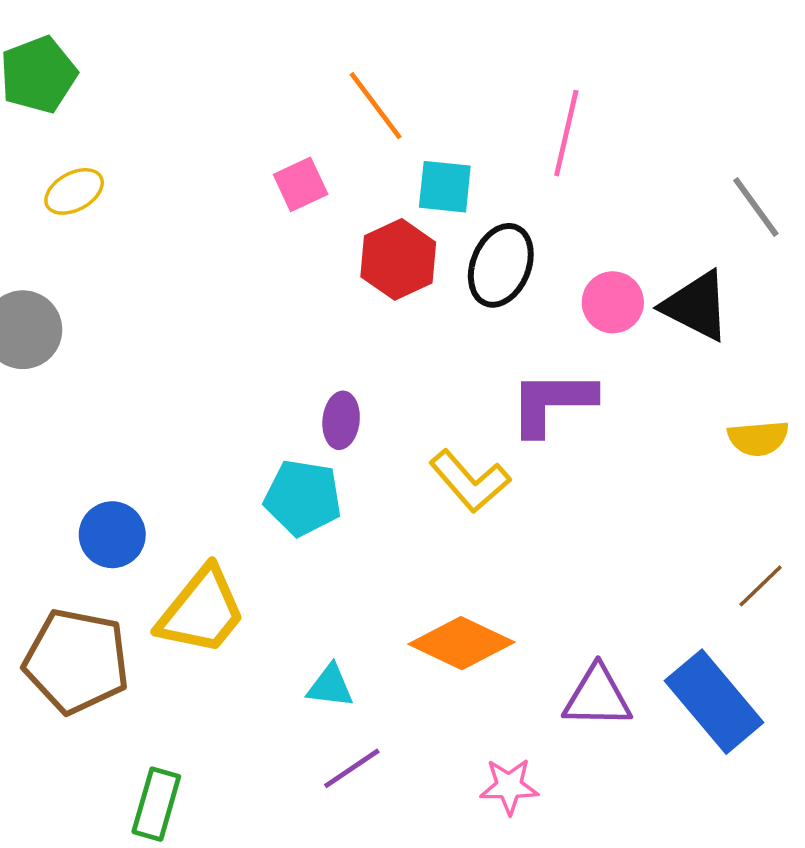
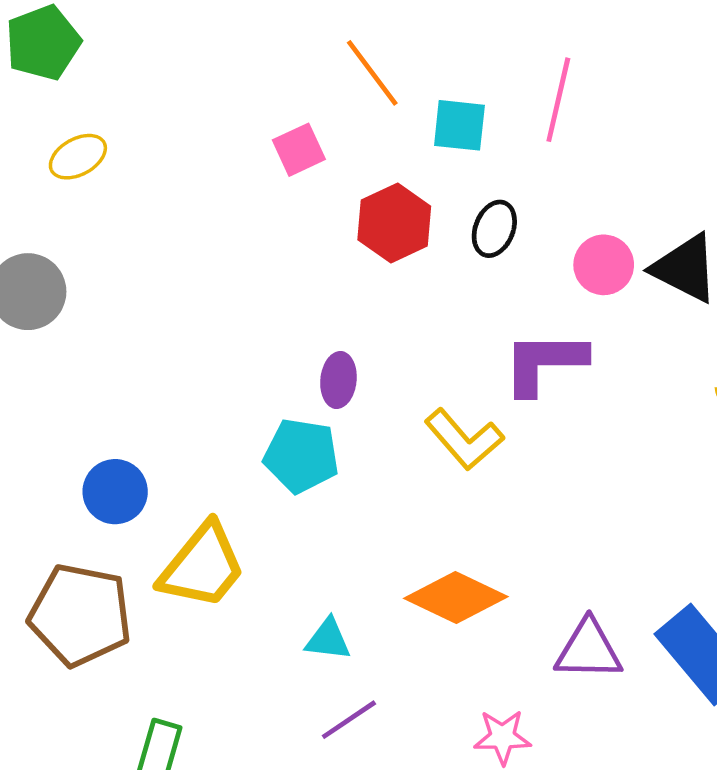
cyan square: (445, 187) -> (459, 125), moved
black ellipse: (501, 265) -> (494, 229), size x0.7

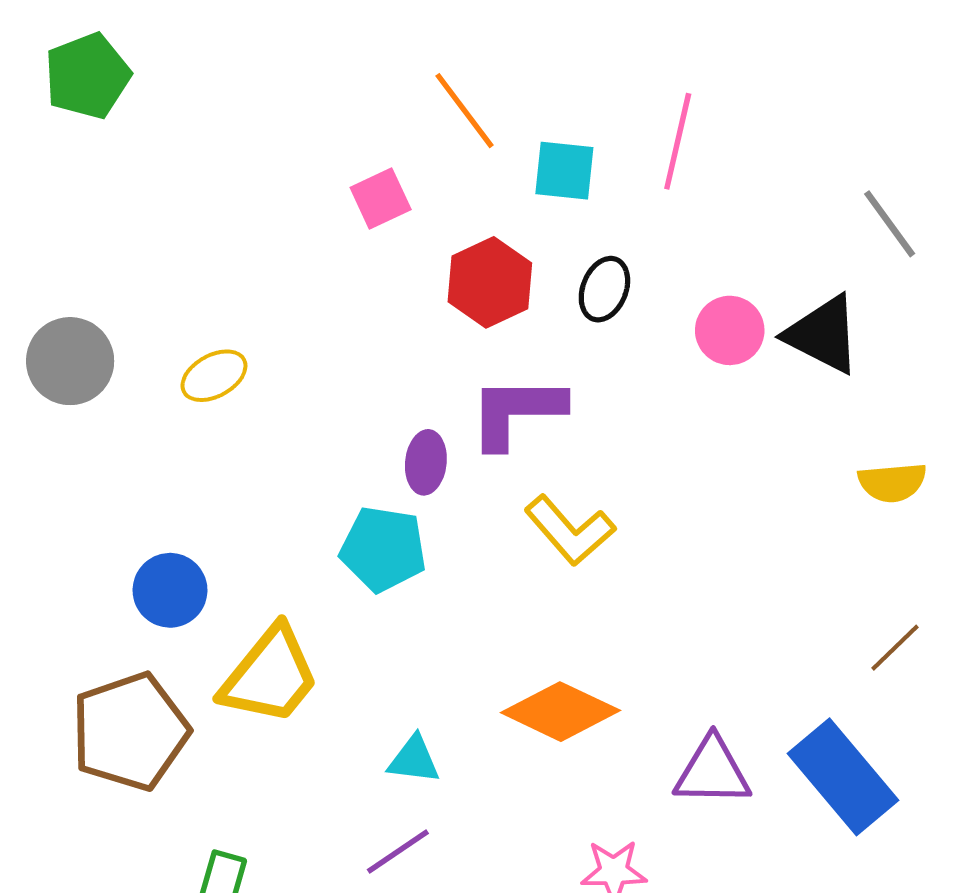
yellow ellipse: (78, 157) -> (214, 376), moved
purple L-shape: (544, 363) -> (516, 412), moved
brown pentagon: (80, 615) -> (130, 732), turned -30
purple line: (349, 720) -> (398, 851), moved

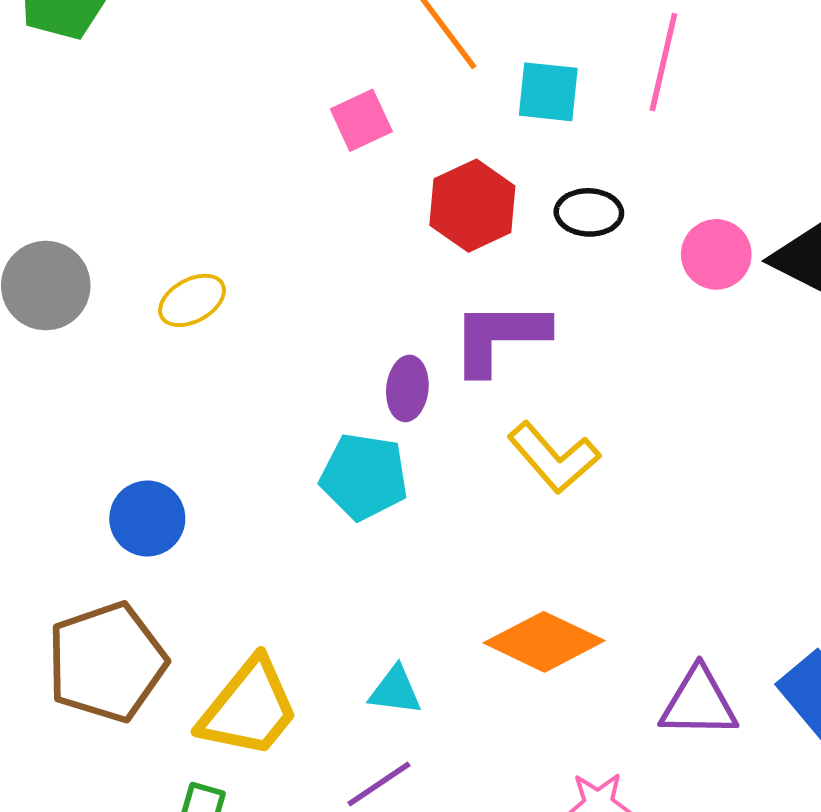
black ellipse: (604, 289) -> (589, 212), turned 70
yellow trapezoid: (270, 676) -> (249, 708), moved

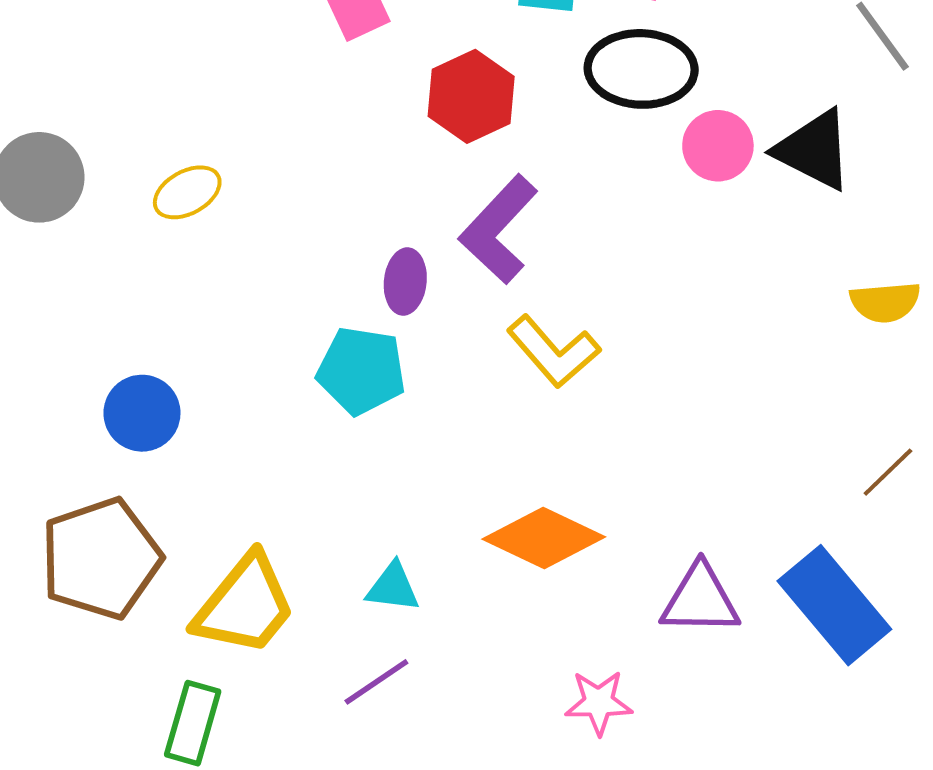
black ellipse: (589, 212) -> (641, 69), moved, size x1.6
purple L-shape: (499, 337) -> (499, 229), turned -47

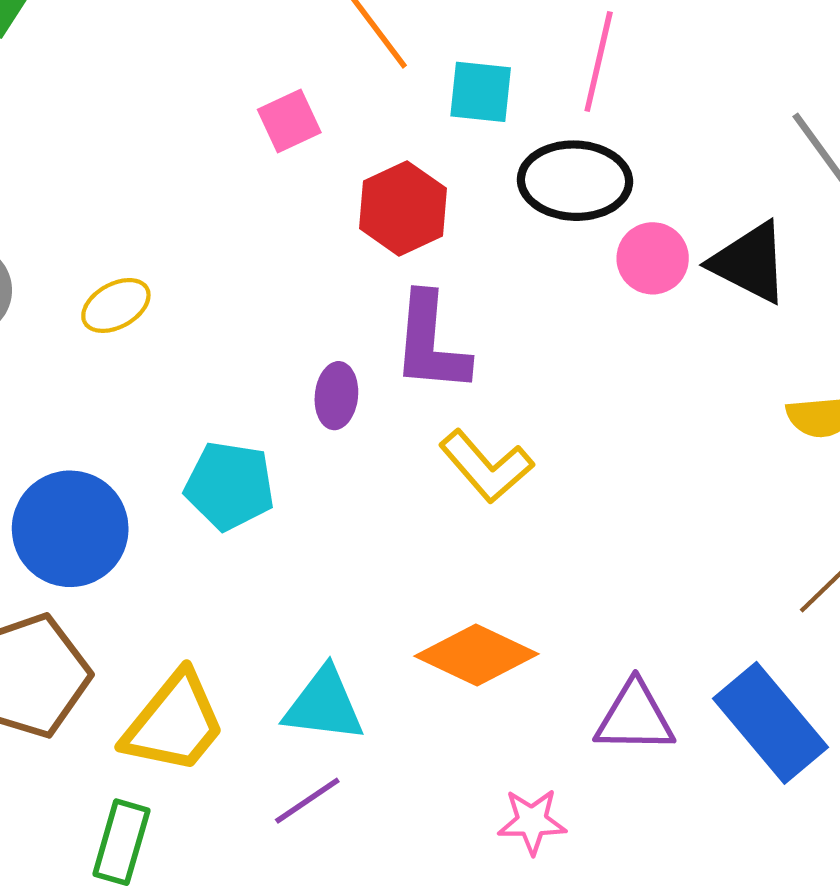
purple L-shape: (499, 229) -> (431, 343), turned -38
cyan pentagon: (361, 371) -> (230, 486), moved
blue circle: (142, 413) -> (70, 529), size x1.5
cyan triangle: (393, 587) -> (324, 705), size x1.5

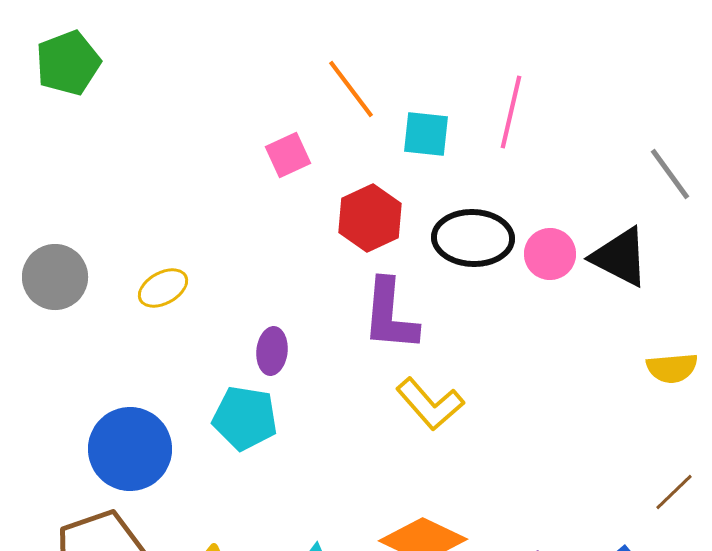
black ellipse: (575, 181) -> (473, 238), moved
purple ellipse: (336, 396) -> (272, 351), moved

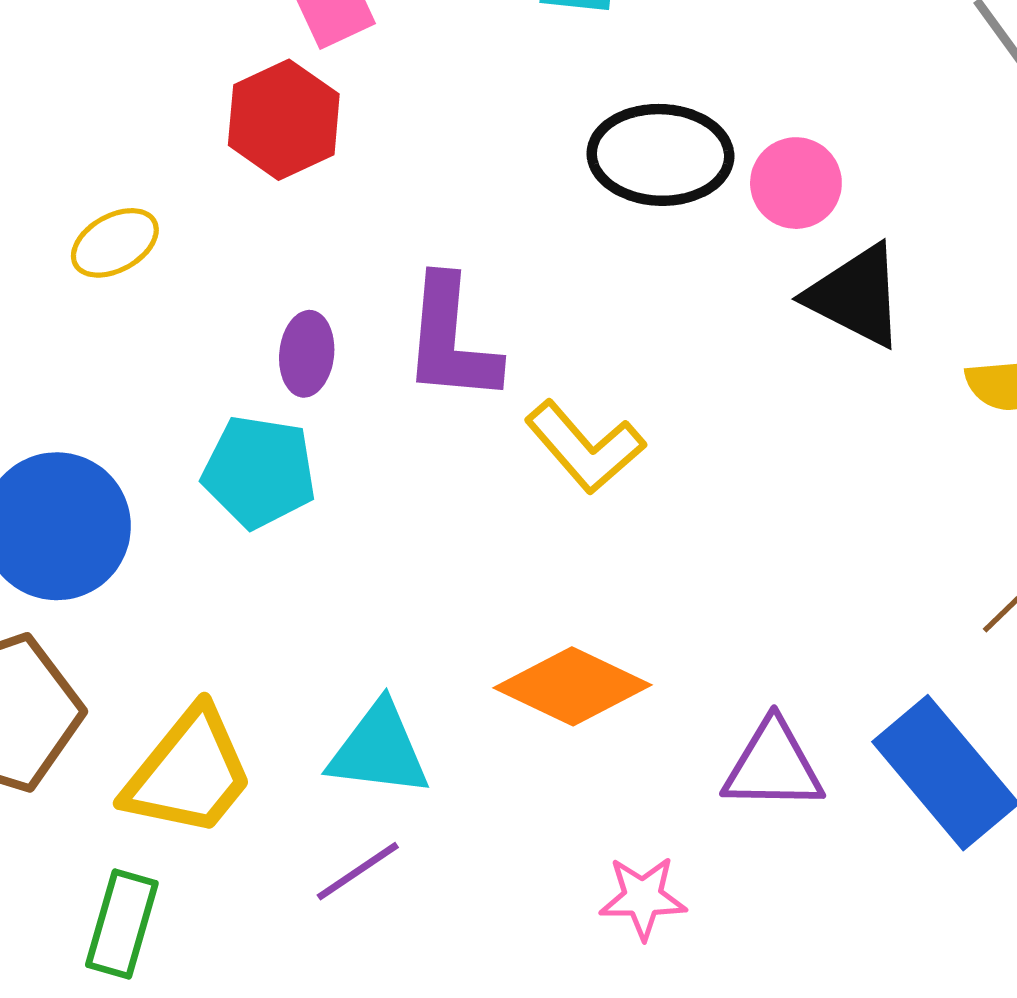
red hexagon: (370, 218) -> (284, 120), moved
black triangle: (620, 257) -> (856, 296), moved
purple L-shape: (390, 315) -> (451, 340), moved

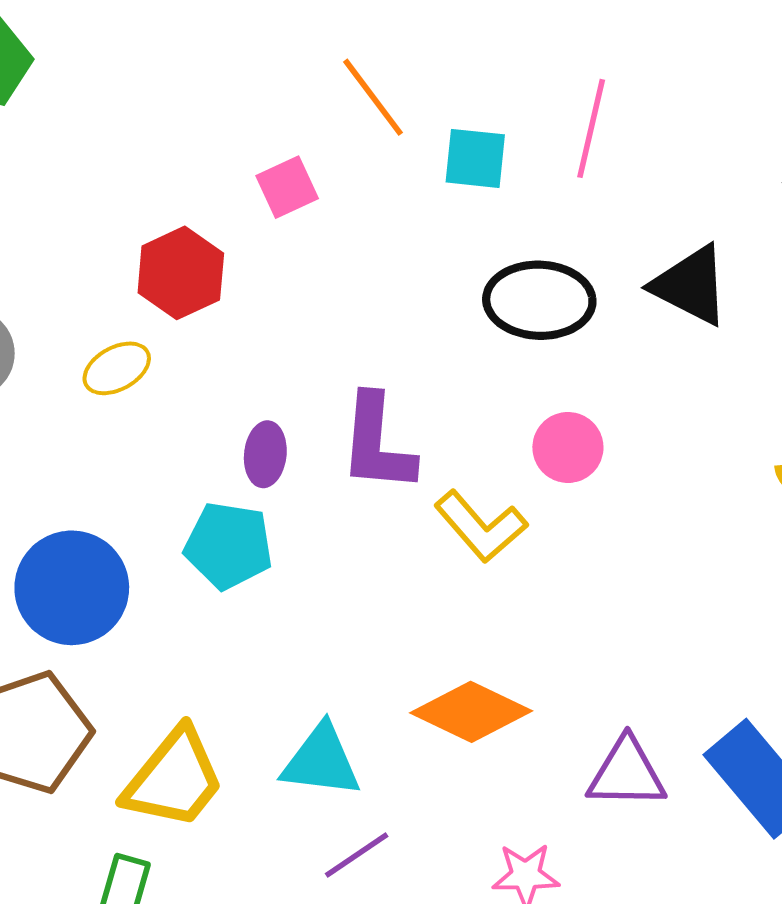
red hexagon: (284, 120) -> (181, 273), moved
pink circle: (796, 183) -> (568, 447), moved
black triangle: (856, 296) -> (691, 285), moved
purple line: (358, 871) -> (357, 855), moved

